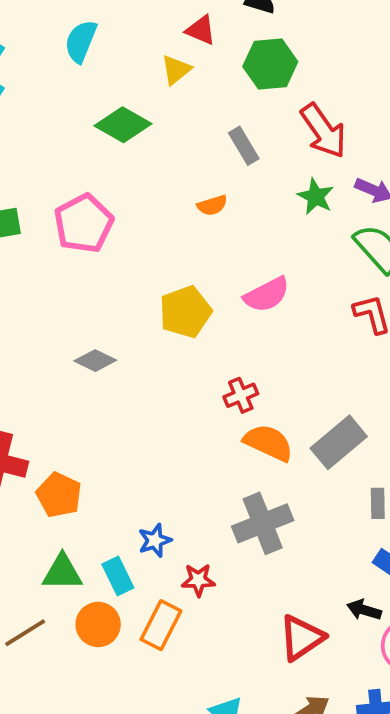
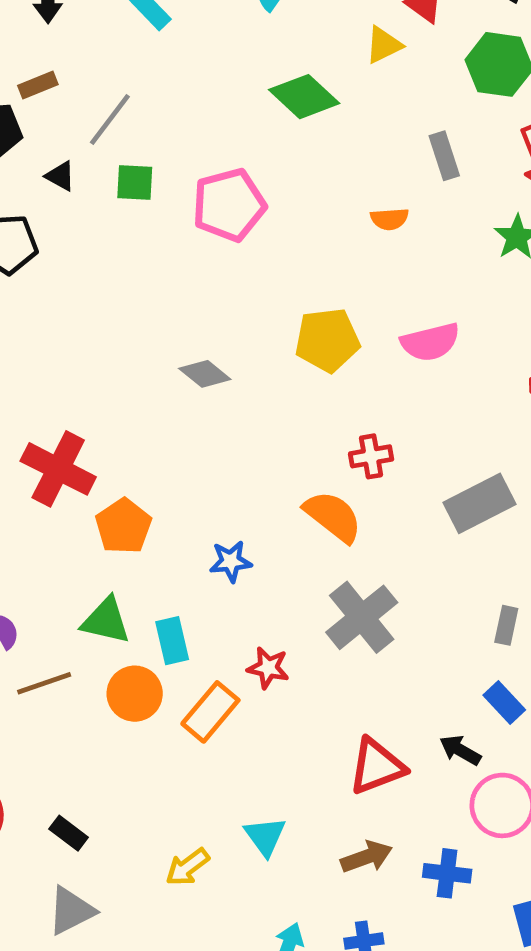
gray rectangle: (339, 442) -> (479, 503), moved
orange semicircle: (268, 443) -> (333, 516), moved
gray cross: (263, 523) -> (362, 617), turned -30
blue star: (155, 540) -> (231, 561), moved

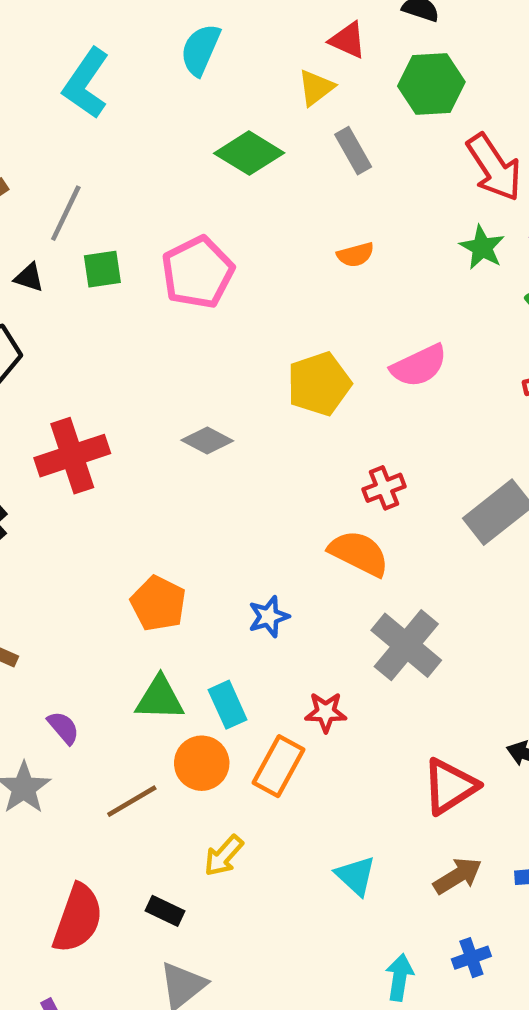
gray rectangle: (444, 156) -> (353, 151), moved
red cross: (58, 469) -> (72, 456), moved, turned -34
brown line: (44, 683) -> (132, 801), moved
yellow arrow: (187, 867) -> (224, 856), moved

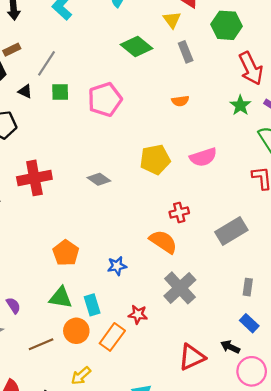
yellow triangle: (316, 88) -> (172, 20), turned -36

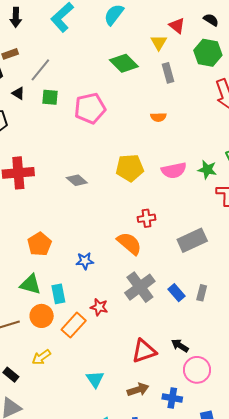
green star: (240, 105) -> (207, 170), moved, turned -30
blue rectangle: (249, 323) -> (177, 293), moved

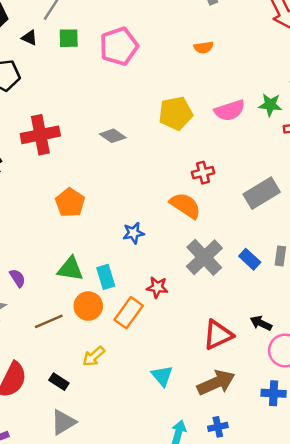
orange pentagon: (40, 244) -> (70, 203), moved
brown arrow: (138, 390) -> (216, 383), size x1.4
blue cross: (172, 398) -> (274, 393), moved

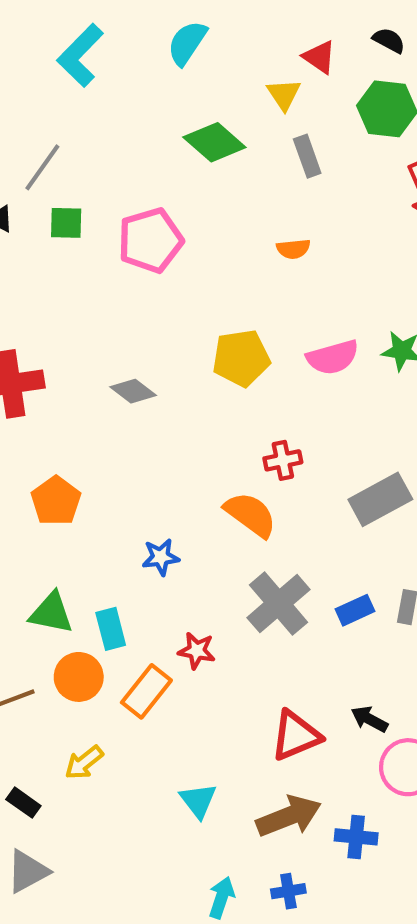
blue rectangle: (250, 259) -> (355, 610), turned -70
blue cross: (274, 393) -> (356, 837), moved

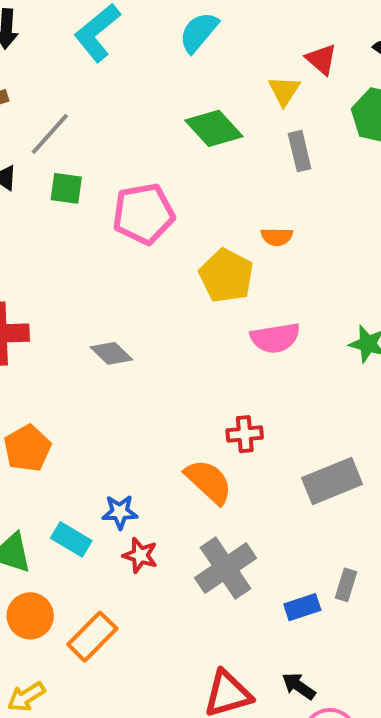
pink semicircle: (333, 357) -> (275, 338), moved
yellow pentagon: (241, 358) -> (226, 276), moved, turned 30
blue rectangle: (355, 610) -> (302, 607), moved
cyan rectangle: (111, 629) -> (71, 539), moved, turned -51
red star: (197, 651) -> (140, 555), moved

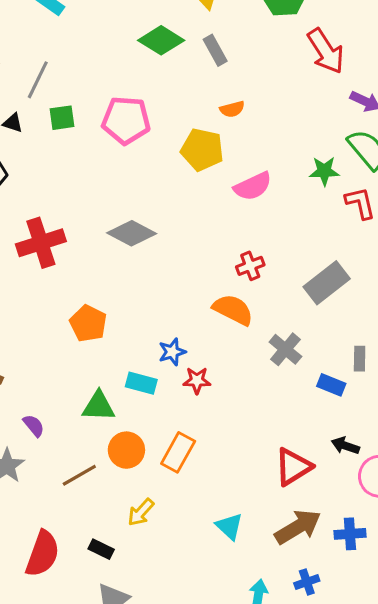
gray rectangle: (300, 151) -> (215, 50), moved
pink pentagon: (143, 214) -> (126, 120), turned 30
gray diamond: (111, 353) -> (132, 233), size x1.4
gray cross: (226, 568) -> (285, 349), moved, size x0.7
blue rectangle: (302, 607) -> (331, 385), turned 56

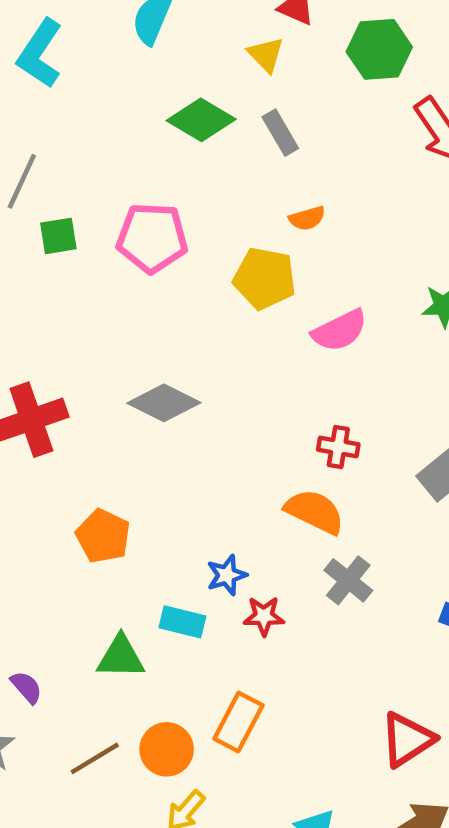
red cross: (250, 266) -> (338, 447), turned 32
gray cross: (285, 349) -> (348, 580), moved
orange circle: (126, 450) -> (167, 749), moved

